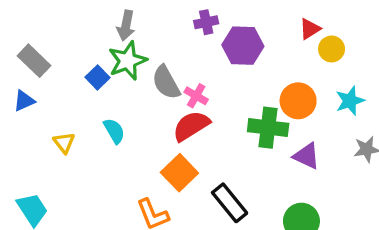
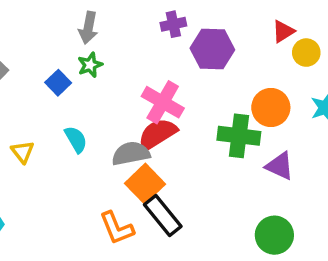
green star: (128, 61) -> (90, 65), size x0.6
gray semicircle: (166, 82) -> (131, 154), moved, turned 108
pink cross: (196, 96) -> (163, 102), size x1.6
black rectangle: (230, 203) -> (163, 216), moved

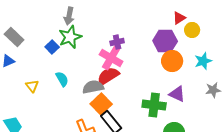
purple cross: (173, 24) -> (117, 42), moved
purple hexagon: (212, 49) -> (165, 41), moved
green star: (90, 65) -> (70, 37), size x1.6
green cross: (239, 136) -> (154, 105), moved

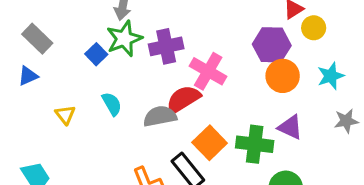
purple cross: (117, 42) -> (166, 46), moved, size x1.5
pink cross: (111, 58) -> (208, 71), moved
orange square: (101, 104) -> (210, 143), moved

